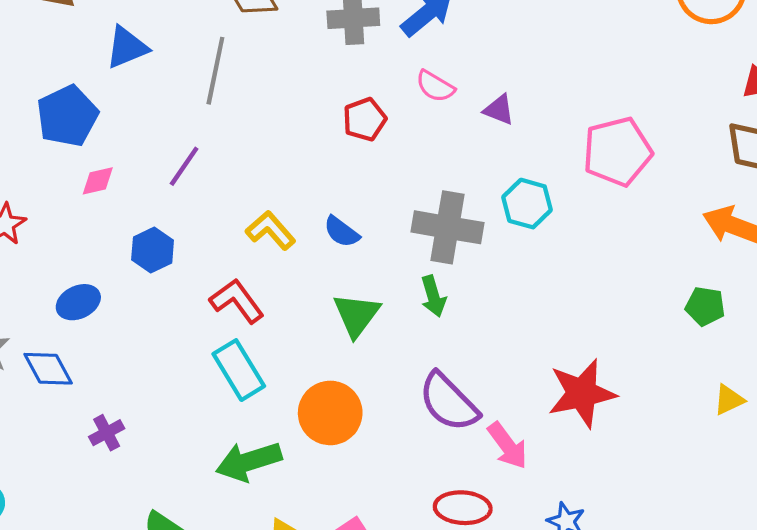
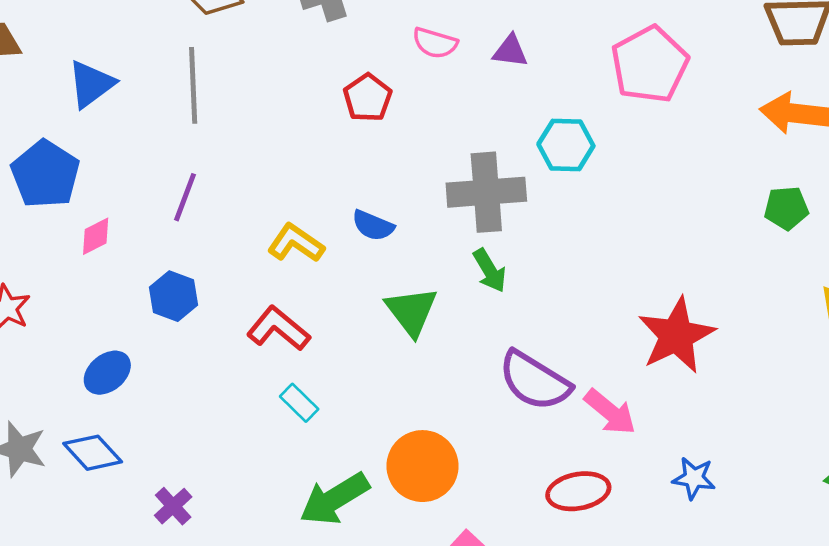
cyan rectangle: (239, 370) -> (299, 403), size x0.6
orange circle: (330, 413) -> (422, 466), moved

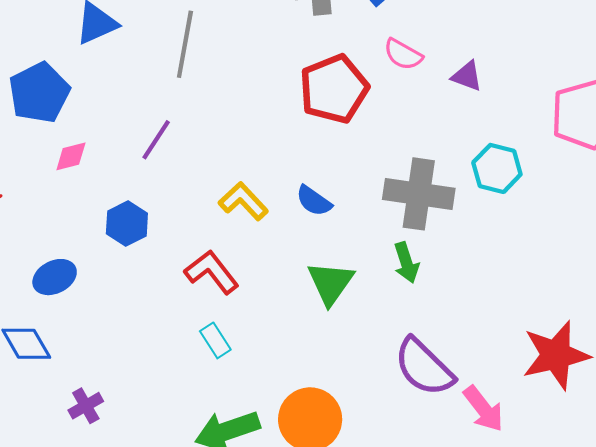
red pentagon: (368, 98) -> (334, 89), size x1.6

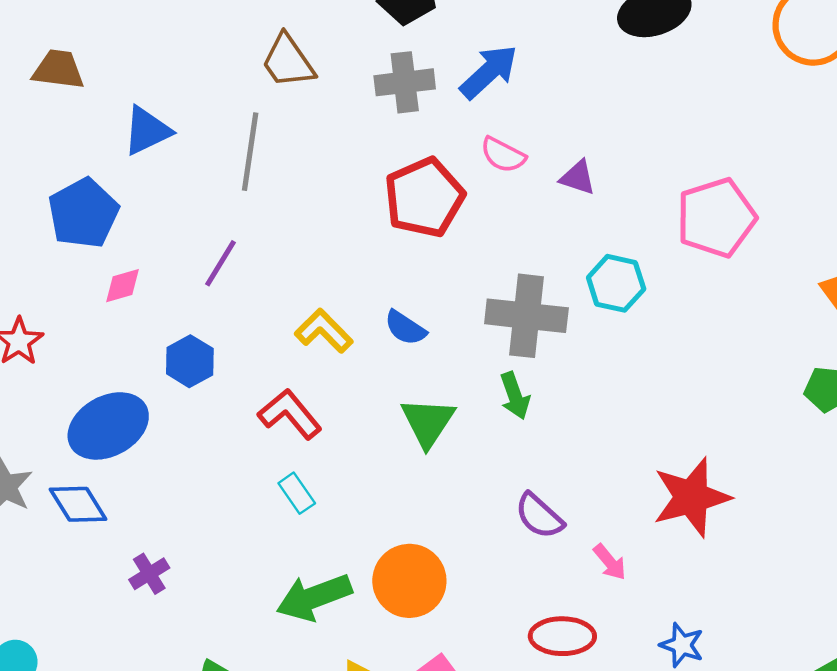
blue ellipse: (55, 277) -> (108, 426), size x1.6
purple semicircle: (424, 367) -> (539, 516), size x0.7
pink arrow: (484, 409) -> (610, 562), size x0.7

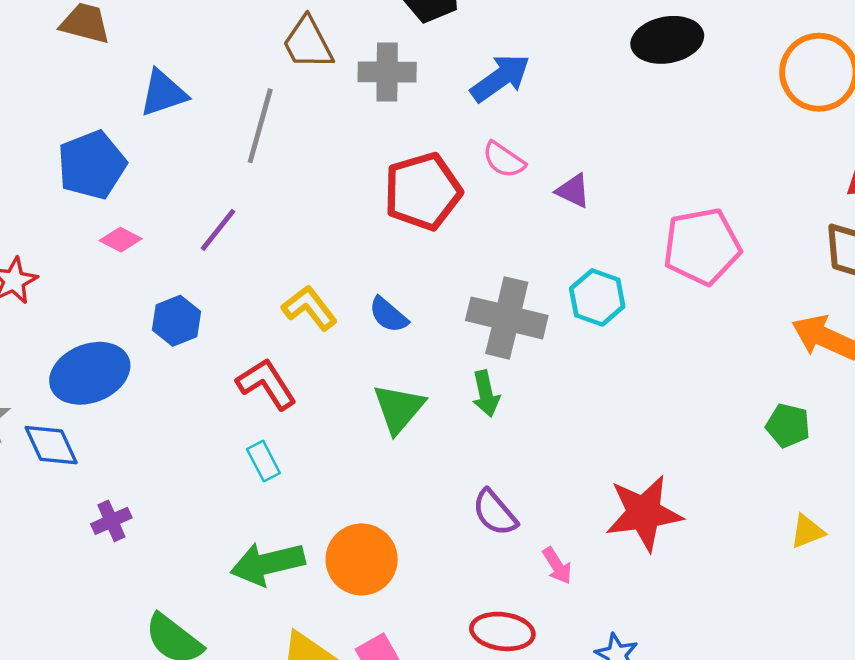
gray cross: (405, 82) -> (387, 72), moved
pink diamond: (122, 286) -> (121, 240), turned 36

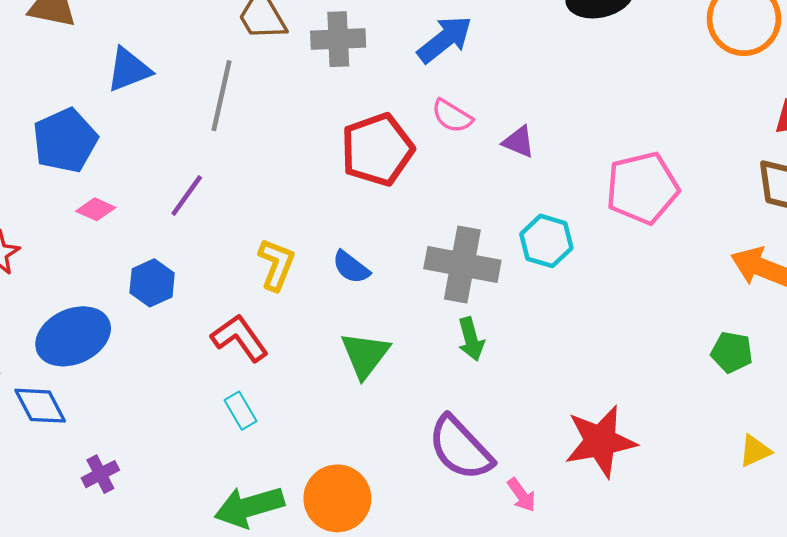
yellow L-shape: (309, 308) -> (276, 264), turned 62
green arrow: (486, 394) -> (471, 339), moved
purple semicircle: (495, 513) -> (460, 448), size x1.5

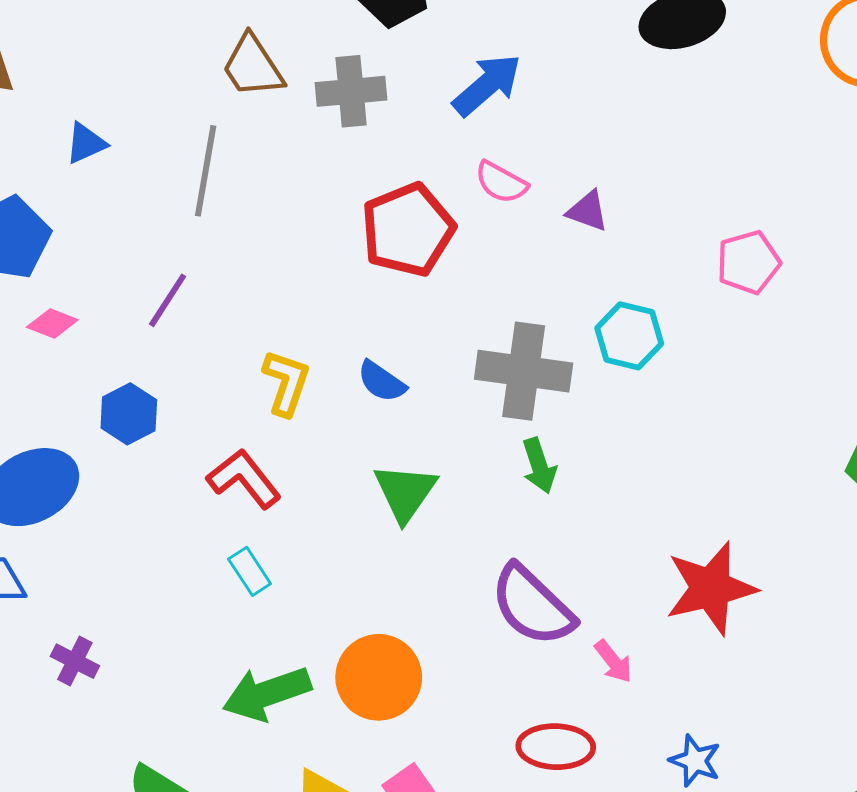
blue triangle: (129, 70) -> (86, 143), size x0.7
pink pentagon: (642, 188) -> (748, 262), size x0.7
purple cross: (100, 474) -> (75, 661), turned -33

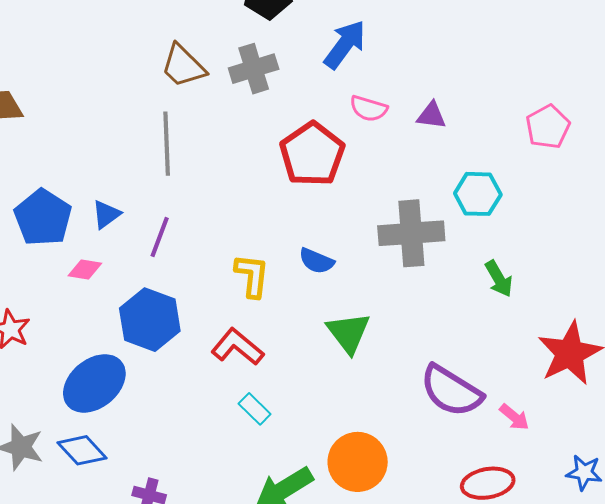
blue triangle: (86, 143) -> (106, 214), moved
blue hexagon: (129, 414) -> (150, 320), size x1.5
green arrow: (539, 466) -> (499, 279), moved

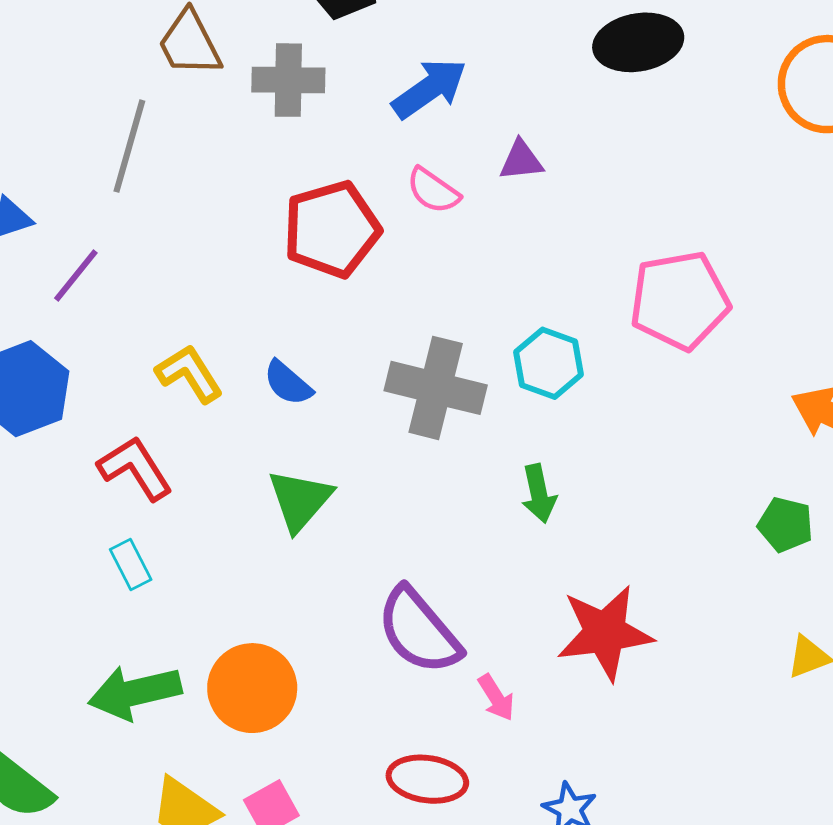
purple triangle: (431, 115) -> (521, 160), moved, turned -32
pink pentagon: (548, 127) -> (680, 300), size x1.5
yellow L-shape: (252, 276) -> (189, 374), turned -57

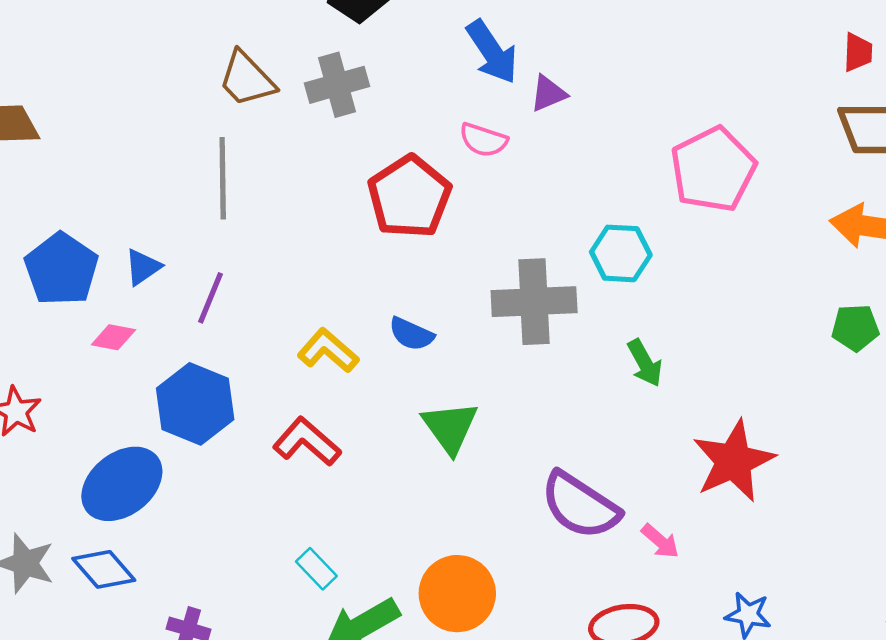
blue arrow: (429, 88) -> (492, 52), moved, turned 108
cyan rectangle: (131, 564) -> (316, 569), moved

